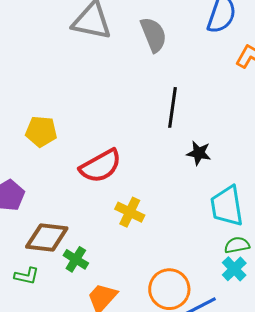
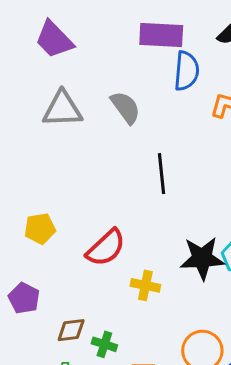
black star: (199, 153) -> (202, 258), moved, size x1.8
brown diamond: (47, 238) -> (71, 330), size x0.7

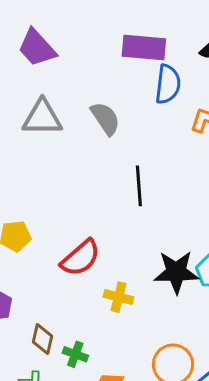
brown diamond: (71, 330) -> (43, 339), turned -72

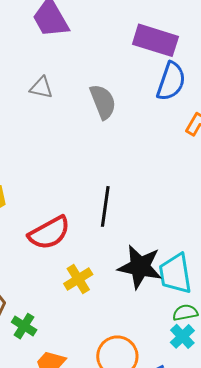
gray triangle: (42, 118) -> (41, 88), size x0.6
black line: (139, 186) -> (105, 206), moved
yellow cross: (118, 297) -> (78, 279), turned 32

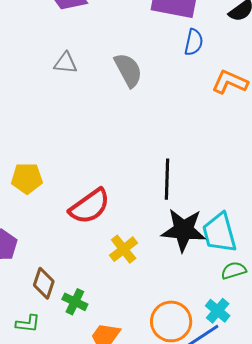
blue semicircle: (171, 81) -> (194, 42), size x0.7
black line: (105, 206) -> (167, 179), moved
cyan cross: (182, 336) -> (218, 311), moved

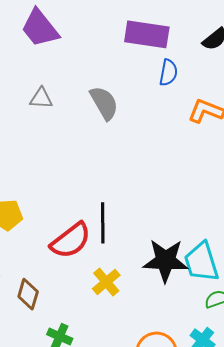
black line: (167, 179) -> (103, 223), moved
brown diamond: (44, 283) -> (28, 294), moved

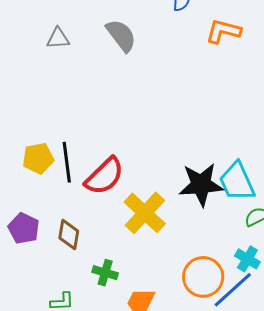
black line: (103, 223) -> (67, 162), moved
yellow cross: (106, 282) -> (145, 213), size x1.5

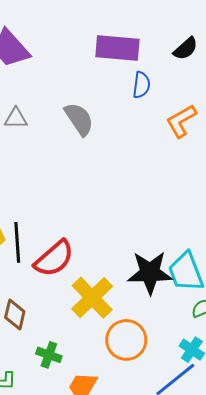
orange L-shape: (223, 31) -> (181, 121), turned -48
orange circle: (203, 277) -> (126, 340), moved

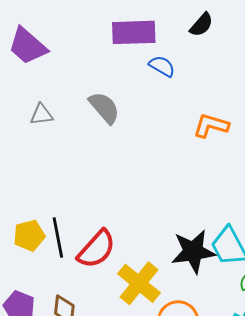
blue semicircle: (141, 85) -> (162, 66), turned -60
orange L-shape: (181, 121) -> (211, 126), moved, turned 54

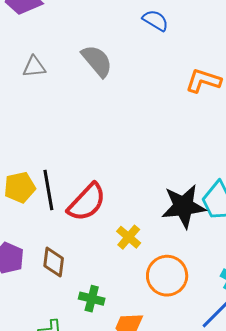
yellow cross: (139, 283) -> (129, 237), size x0.6

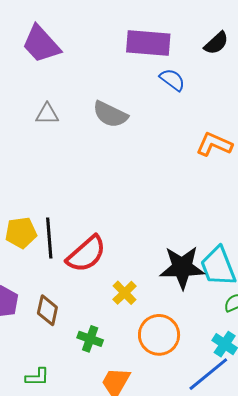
gray semicircle: (97, 61) -> (110, 114), turned 150
green cross: (92, 299) -> (90, 339), moved

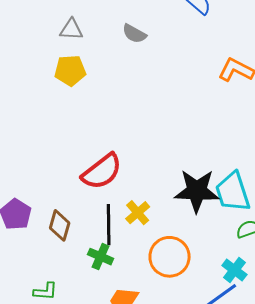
gray semicircle: (110, 114) -> (134, 34), size x0.7
yellow pentagon: (21, 233) -> (70, 70), moved
black line: (49, 238) -> (109, 225), moved

